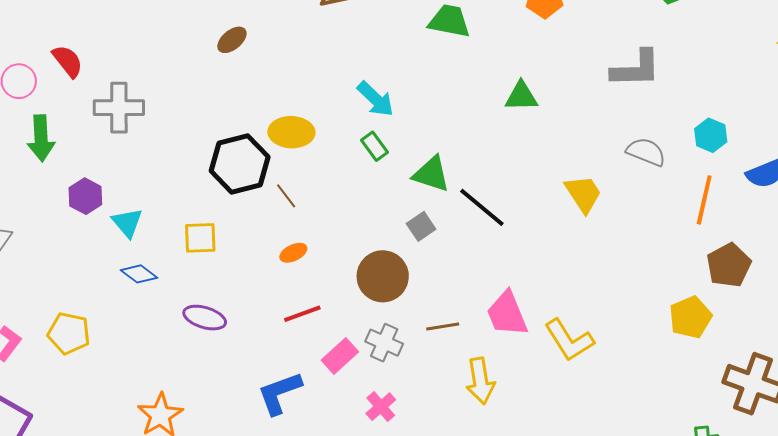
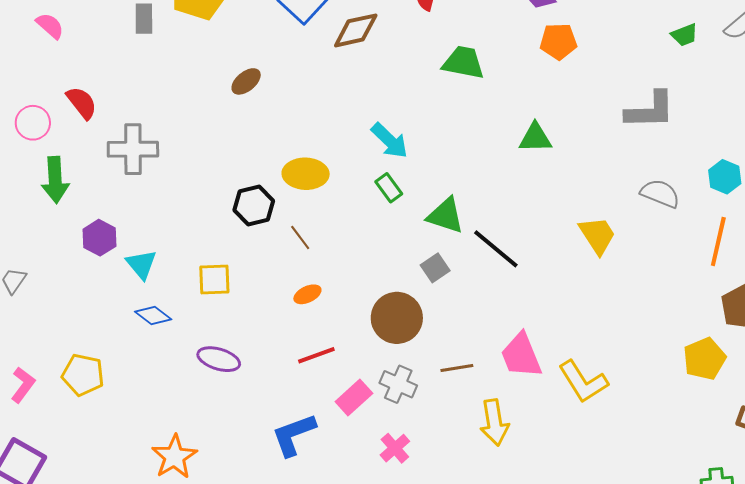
black hexagon: (240, 164) -> (254, 206), size x0.7

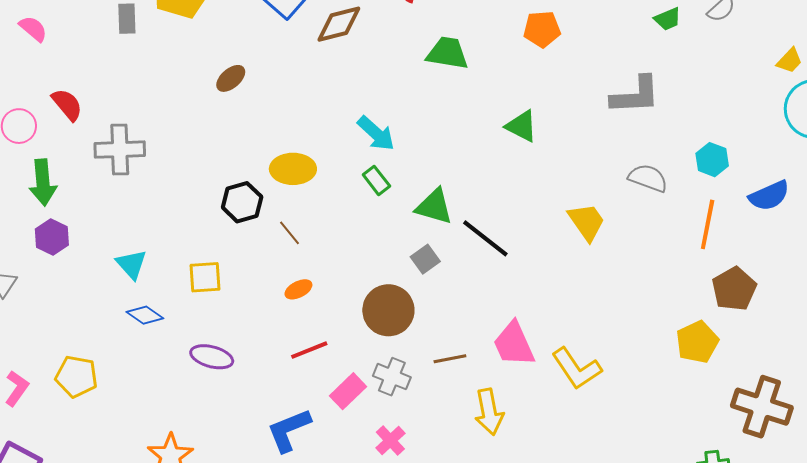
green triangle: (535, 138) -> (522, 126), turned 30
purple hexagon: (99, 238) -> (52, 237), moved

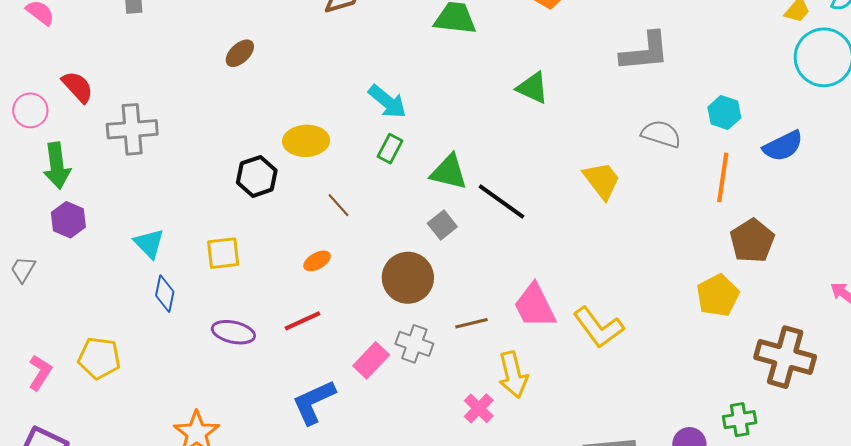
green rectangle: (376, 180) -> (390, 149), turned 68
brown line: (289, 233) -> (339, 205), moved
blue diamond: (145, 315) -> (165, 294), turned 69
red line: (309, 350) -> (303, 321), moved
pink cross: (390, 441) -> (479, 408), moved

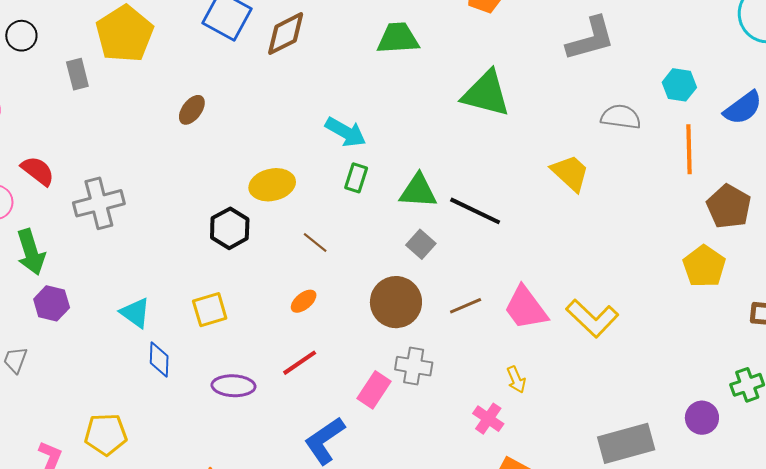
green triangle: (533, 88) -> (486, 94), size x1.5
brown line: (471, 323) -> (466, 306), moved
yellow arrow: (513, 375) -> (516, 379), size x0.6

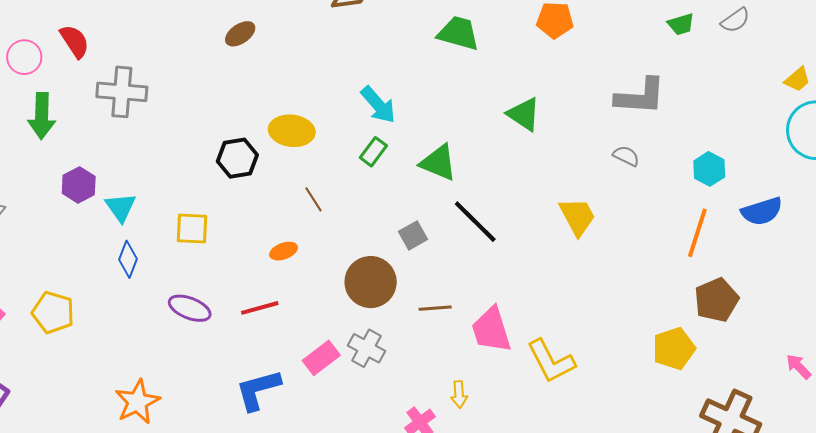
green triangle: (486, 94) -> (524, 114), size x0.7
gray semicircle: (621, 117) -> (626, 156), moved, size x0.7
green triangle: (418, 191) -> (438, 163), moved
purple hexagon: (52, 303) -> (79, 185), moved

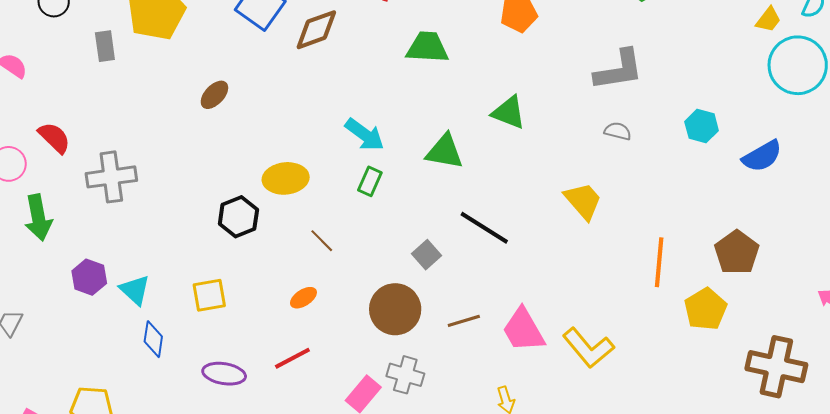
green triangle: (438, 163) -> (445, 152), moved
orange line: (697, 233) -> (659, 262), moved

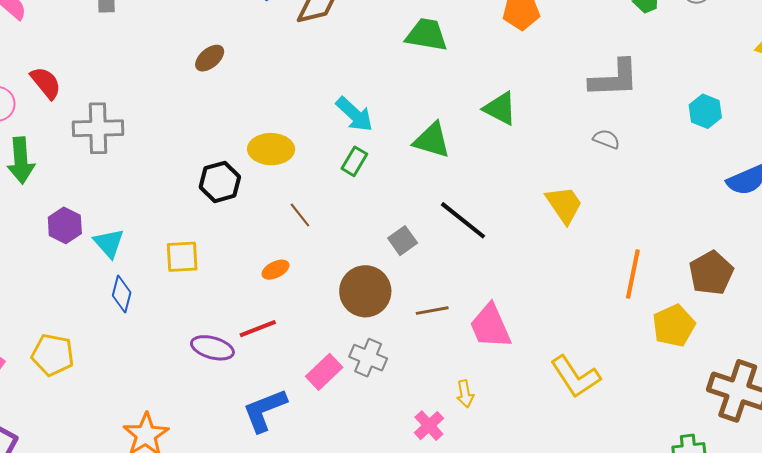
cyan hexagon: (702, 126) -> (705, 111), moved
yellow L-shape: (588, 348) -> (575, 377), moved
purple ellipse: (224, 374) -> (212, 348), moved

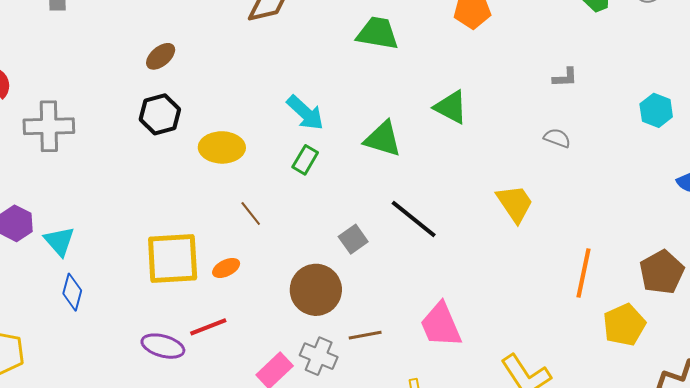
gray L-shape: (614, 79) -> (565, 77), size x0.5
black hexagon: (220, 182) -> (160, 114), moved
yellow square: (182, 257) -> (173, 258), moved, size x1.6
brown line: (432, 311) -> (365, 335), moved

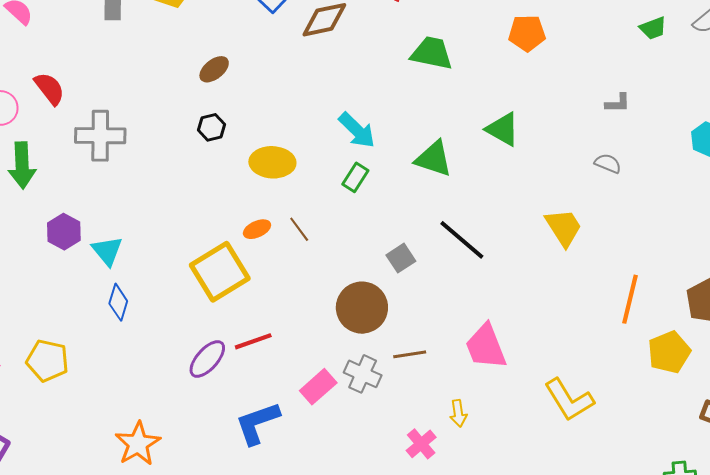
black hexagon: (160, 114) -> (212, 127), size x0.7
yellow square: (173, 258) -> (220, 272), turned -30
orange ellipse: (226, 268) -> (257, 229), moved
purple ellipse: (163, 346) -> (207, 359), turned -66

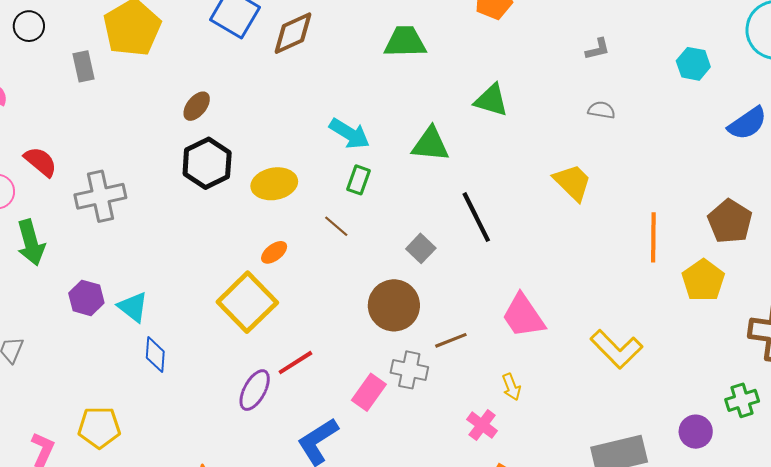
black hexagon: (212, 127) -> (207, 163), size x1.8
brown line: (299, 229) -> (336, 226), moved
black line: (462, 240) -> (476, 217), turned 36

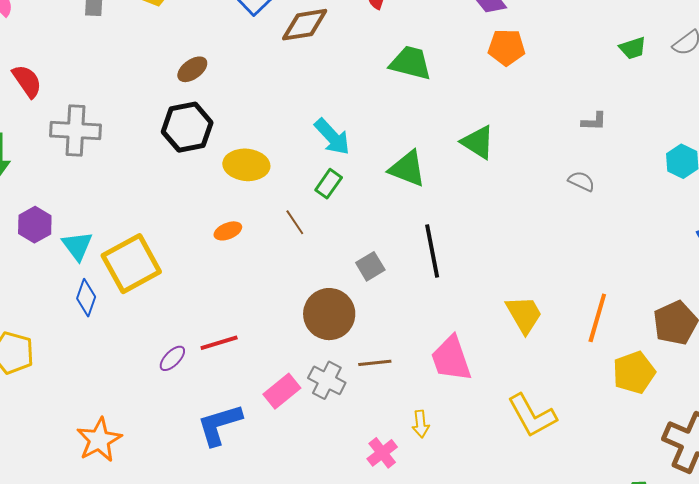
yellow trapezoid: (573, 182) -> (524, 314), moved
yellow square: (247, 302) -> (131, 264), moved
purple ellipse: (255, 390) -> (172, 358), size x0.7

